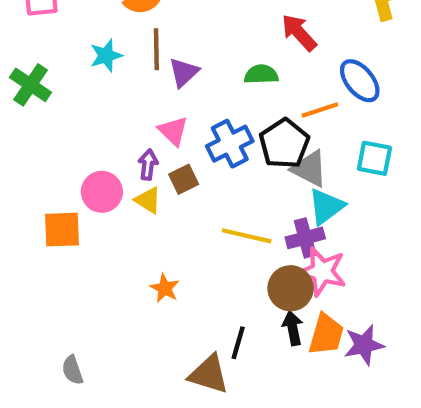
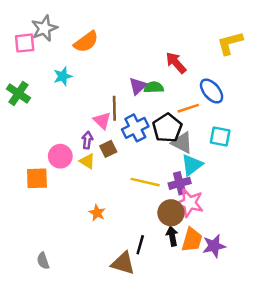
brown line: (156, 49) -> (114, 108), moved
purple triangle: (184, 72) -> (138, 86), moved

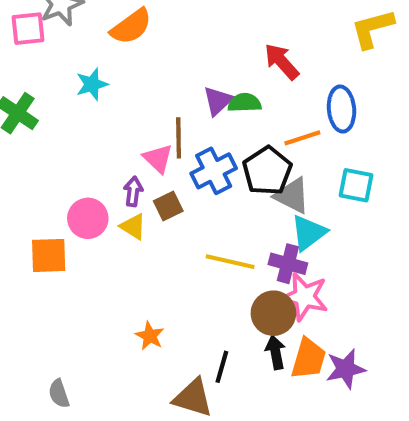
blue ellipse: (212, 91) -> (341, 109), turned 35
purple cross: (180, 183) -> (288, 264), turned 30
orange star: (97, 213) -> (150, 336), moved

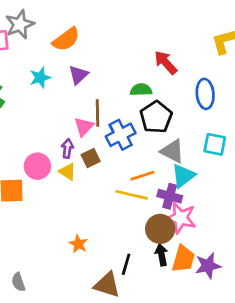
purple triangle: (218, 101) -> (78, 75), moved
orange line: (302, 138) -> (142, 176), moved
pink triangle: (158, 159) -> (84, 127), turned 30
black pentagon: (267, 171) -> (156, 117), moved

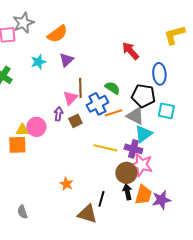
green semicircle: (141, 90) -> (112, 88), moved, turned 35
black pentagon: (156, 117) -> (143, 96), moved, turned -30
yellow triangle: (67, 172) -> (22, 130), moved, turned -32
orange line: (142, 176) -> (113, 113), moved

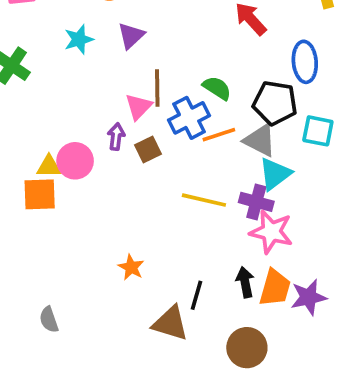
brown circle: (126, 173) -> (247, 348), moved

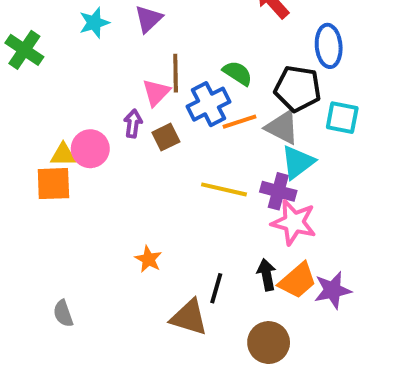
orange trapezoid: (275, 288) -> (298, 280), turned 33

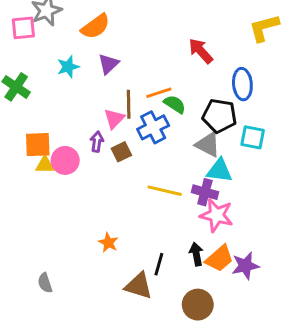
orange line: (240, 122) -> (159, 93), moved
cyan triangle: (298, 162) -> (219, 171), turned 44
orange square: (53, 184) -> (38, 145), moved

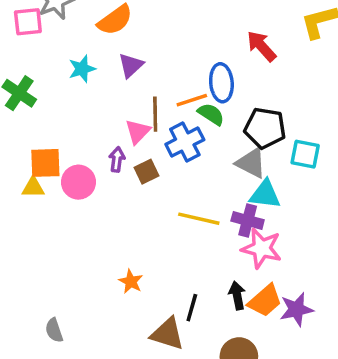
red arrow: (201, 51) -> (262, 46), moved
blue ellipse: (242, 84) -> (221, 83), moved
yellow triangle: (45, 165) -> (33, 187), moved

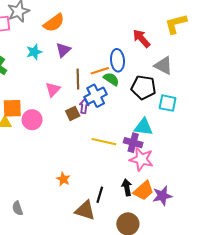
pink triangle: (138, 132) -> (53, 89), moved
purple arrow: (117, 159) -> (84, 106), moved
gray triangle: (251, 163) -> (163, 66), moved

